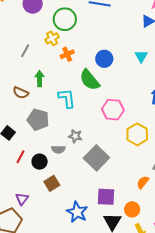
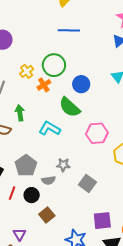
green circle: (65, 19) -> (54, 65), moved
cyan L-shape: (67, 98) -> (50, 129), turned -45
gray pentagon: (38, 120) -> (26, 166), moved, turned 30
gray square: (96, 158) -> (87, 183), size x0.7

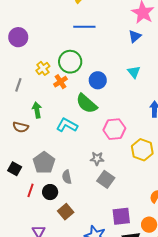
gray star: (63, 165) -> (97, 159), moved
gray semicircle: (49, 180) -> (67, 177), turned 88

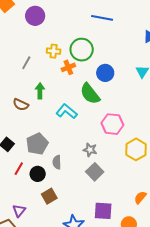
yellow cross: (43, 68) -> (54, 51), turned 32

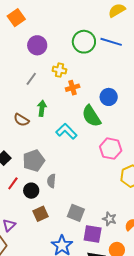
purple circle: (35, 16) -> (37, 45), moved
green circle: (82, 50) -> (84, 42), moved
gray star: (90, 150) -> (109, 219), moved
gray square: (95, 172) -> (76, 213), moved, turned -30

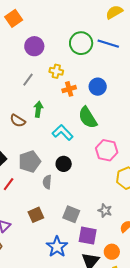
blue circle: (109, 97) -> (98, 87), moved
black circle: (31, 191) -> (64, 164), moved
gray star: (109, 219) -> (105, 211), moved

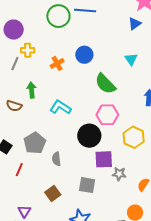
yellow cross: (56, 71) -> (28, 50), moved
green semicircle: (88, 118) -> (105, 84), moved
black circle: (64, 164) -> (89, 136), moved, size x1.5
purple square: (88, 236) -> (104, 159), moved

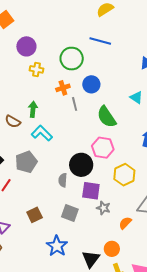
green circle: (58, 16) -> (72, 59), moved
cyan triangle: (131, 59) -> (136, 97), turned -32
gray line: (15, 64) -> (75, 104), moved, turned -48
cyan L-shape: (60, 107) -> (42, 133), moved
gray semicircle: (56, 159) -> (63, 180), moved

